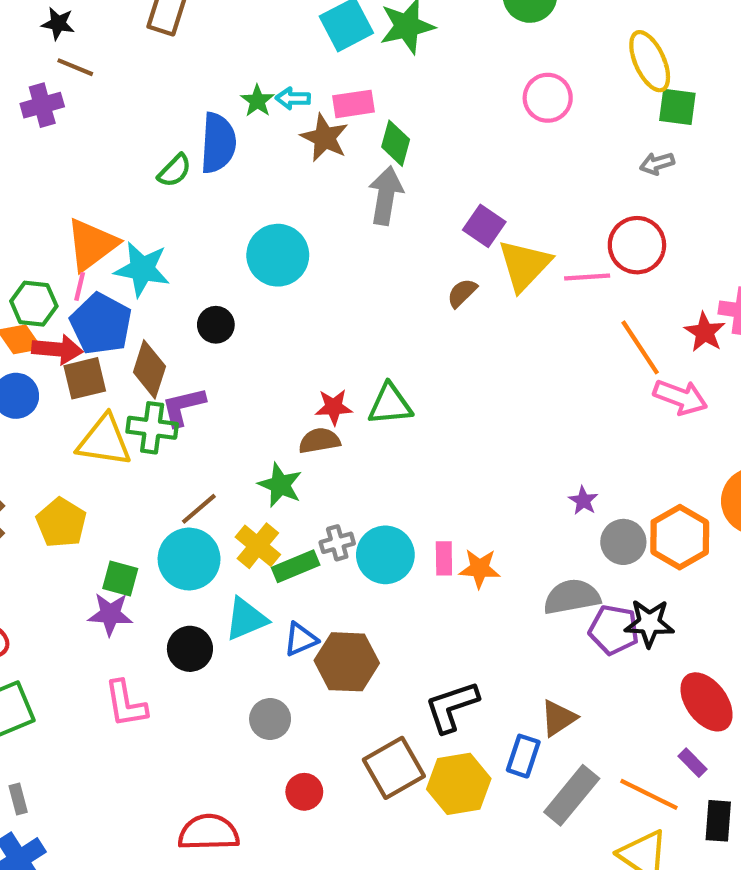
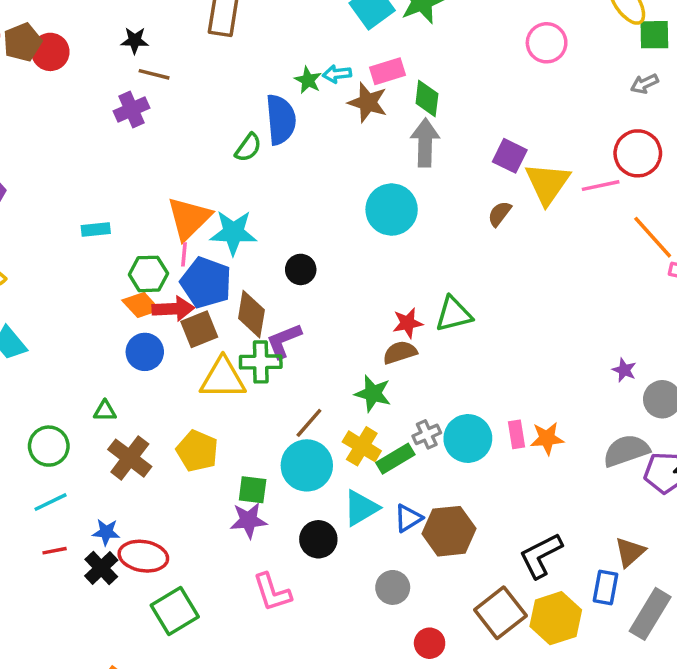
cyan circle: (278, 255) -> (392, 210), moved

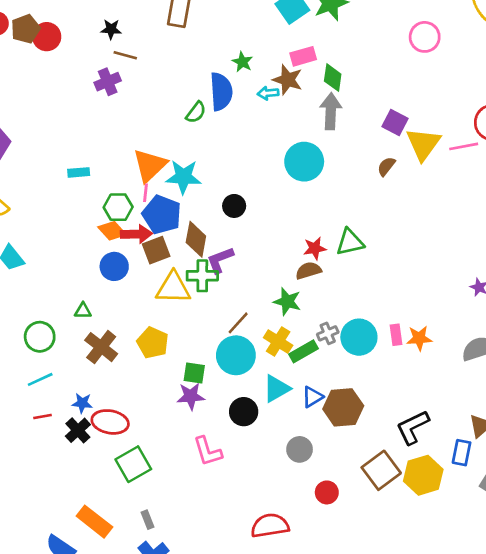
cyan arrow: (337, 74) -> (268, 93), moved

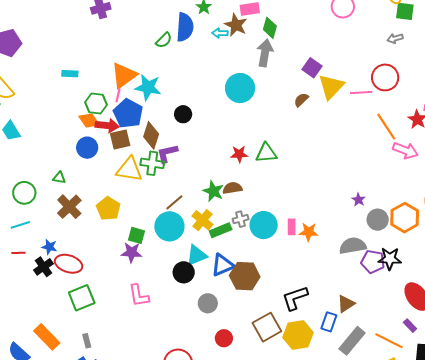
brown semicircle: (308, 271) -> (232, 188), moved
blue triangle: (312, 397) -> (223, 265), size x1.4
black circle: (244, 412) -> (184, 272), moved

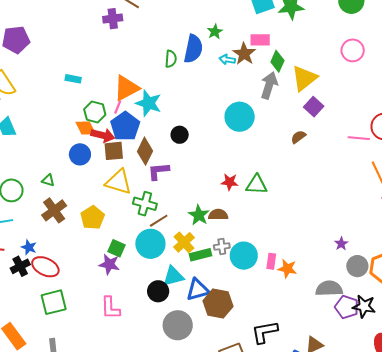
green semicircle: (164, 40) -> (171, 59), turned -48
yellow triangle: (331, 87) -> (304, 78), moved
green cross: (152, 163) -> (145, 204), moved
gray circle: (208, 303) -> (178, 325), size x1.5

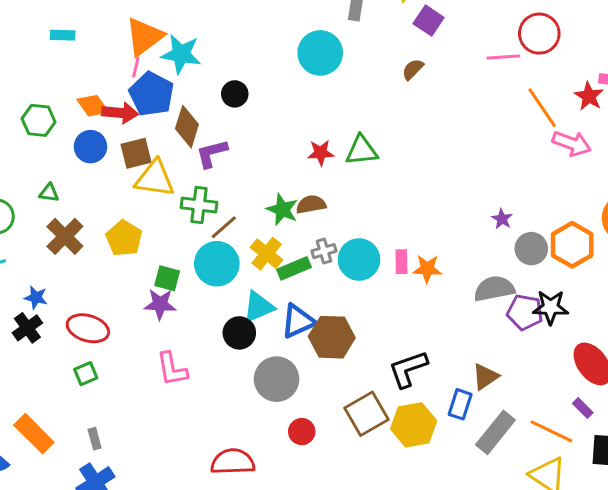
green hexagon: (95, 112) -> (39, 120), moved
brown square: (114, 151) -> (136, 153), moved
red ellipse: (45, 267) -> (88, 328), moved
green square: (54, 302) -> (86, 374), size x0.6

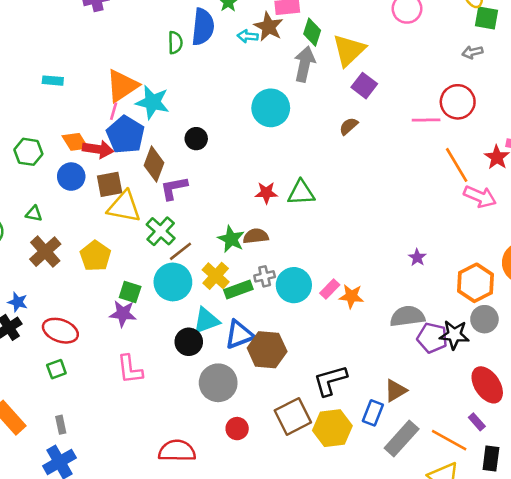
green cross: (199, 205) -> (161, 231), turned 32
gray circle: (531, 249) -> (484, 319), moved
pink rectangle: (401, 262) -> (330, 289), turned 42

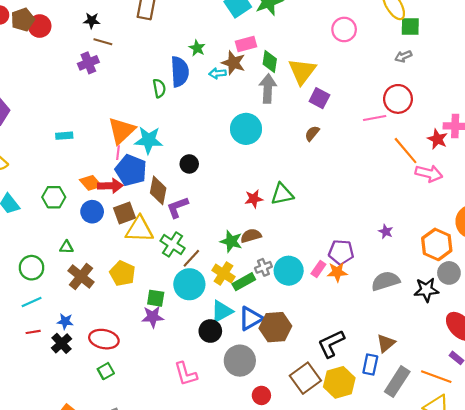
purple pentagon: (432, 338) -> (341, 252), moved
pink L-shape: (130, 369) -> (186, 374), moved

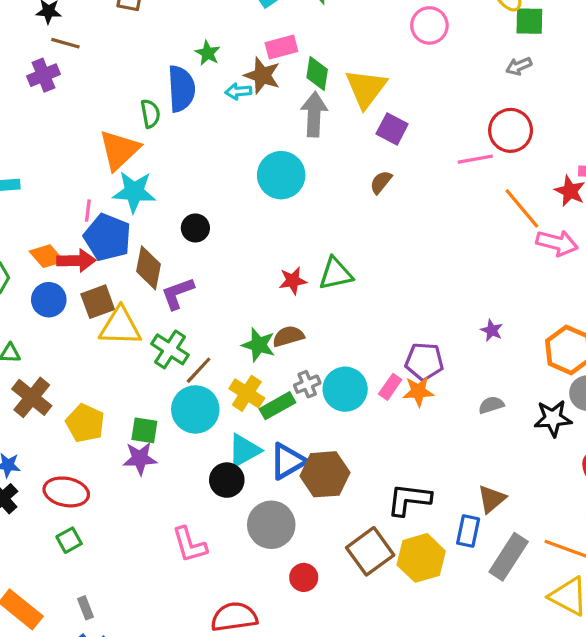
orange triangle: (122, 131) -> (119, 150), moved
yellow pentagon: (122, 273) -> (85, 423), moved
gray semicircle: (386, 281) -> (491, 405), size x0.6
black L-shape: (331, 344) -> (409, 499), turned 32

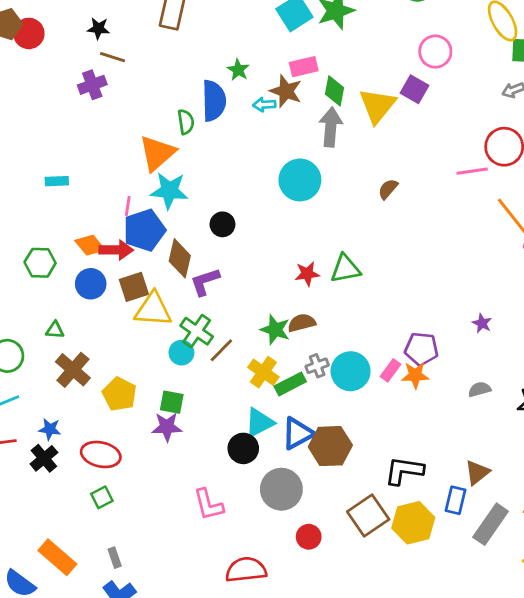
purple square: (392, 129) -> (414, 89), moved
blue pentagon: (107, 237) -> (144, 230), turned 30
cyan circle: (195, 409) -> (181, 353), moved, size x0.6

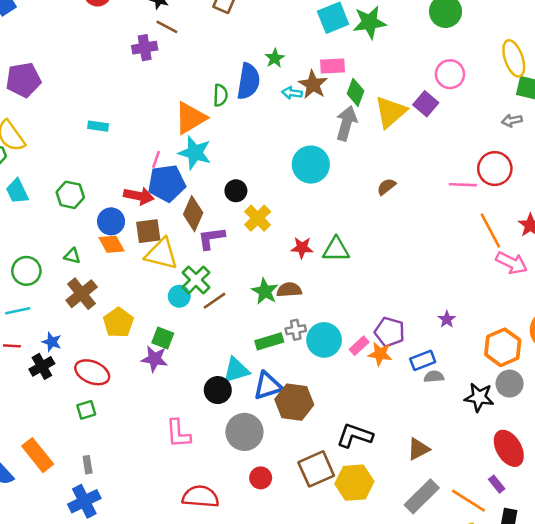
orange diamond: (90, 245) -> (111, 244), moved
yellow cross: (263, 372) -> (258, 218), moved
blue rectangle: (455, 500) -> (423, 360), moved, turned 45

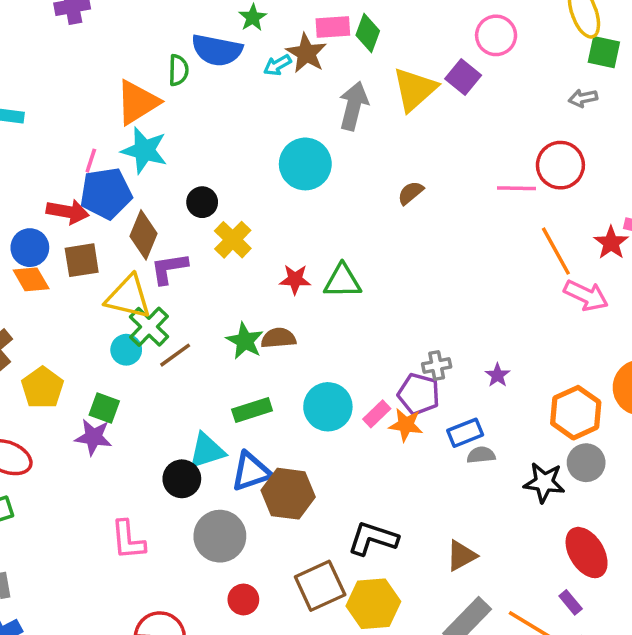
blue semicircle: (248, 81) -> (217, 50), turned 93
green diamond: (355, 92) -> (368, 33), moved
cyan arrow: (292, 93) -> (277, 65), turned -36
yellow triangle: (161, 254) -> (128, 297), moved
gray cross: (296, 330) -> (437, 365), moved

